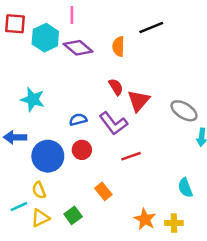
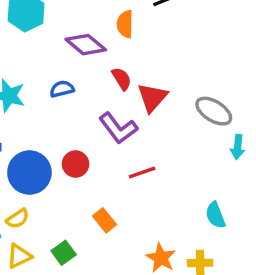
purple diamond: (78, 48) -> (86, 45), moved
blue semicircle: (78, 120) -> (62, 89), moved
yellow semicircle: (39, 190) -> (18, 219), turned -102

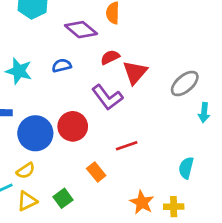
red semicircle: (122, 79) -> (110, 57), turned -84
gray ellipse: (214, 111) -> (185, 83), turned -72
red circle: (76, 164) -> (73, 126), size x1.4
red line: (142, 173) -> (127, 146), moved
cyan semicircle: (215, 215) -> (186, 168), turned 35

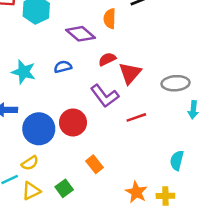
gray ellipse: (185, 83) -> (176, 83), turned 36
red line: (127, 146) -> (136, 117), moved

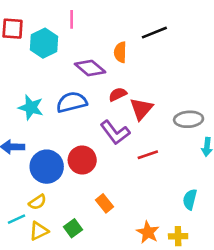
blue semicircle: (63, 67) -> (72, 102), size x1.6

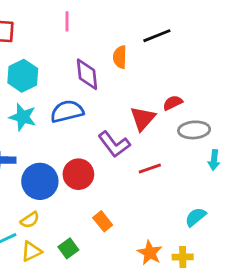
cyan hexagon: (44, 43) -> (23, 76), moved
purple diamond: (90, 68) -> (87, 74), turned 44
red semicircle: (118, 94) -> (173, 103), moved
cyan semicircle: (190, 199) -> (195, 217), turned 36

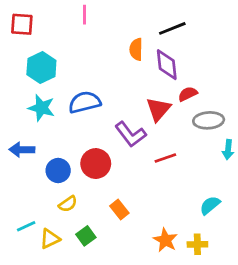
purple diamond: (87, 74) -> (167, 65), moved
blue circle: (40, 181) -> (58, 170), size x0.7
yellow semicircle: (30, 220) -> (68, 204), moved

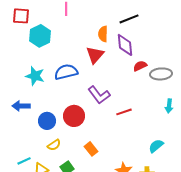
cyan hexagon: (41, 67) -> (40, 36), moved
red triangle: (158, 109) -> (95, 55), moved
gray ellipse: (209, 120) -> (161, 74), moved

